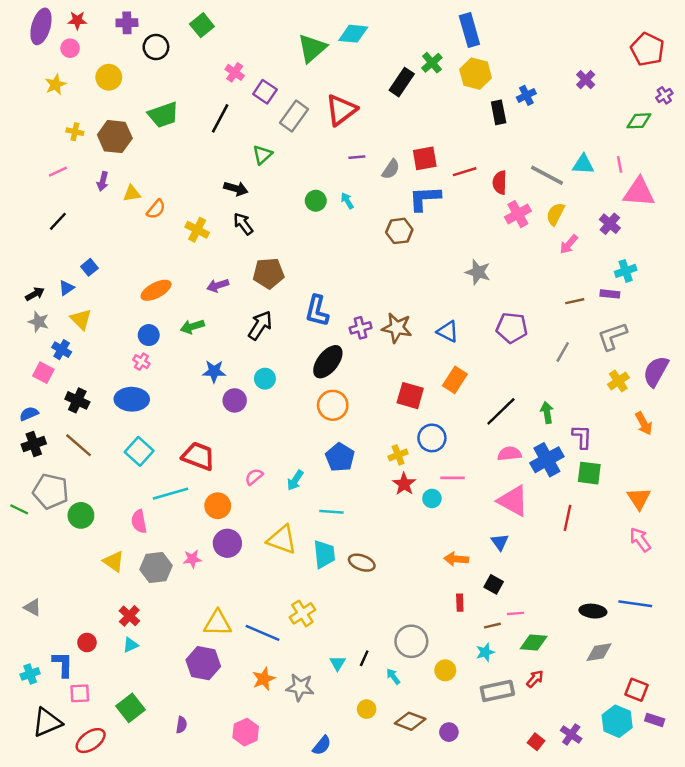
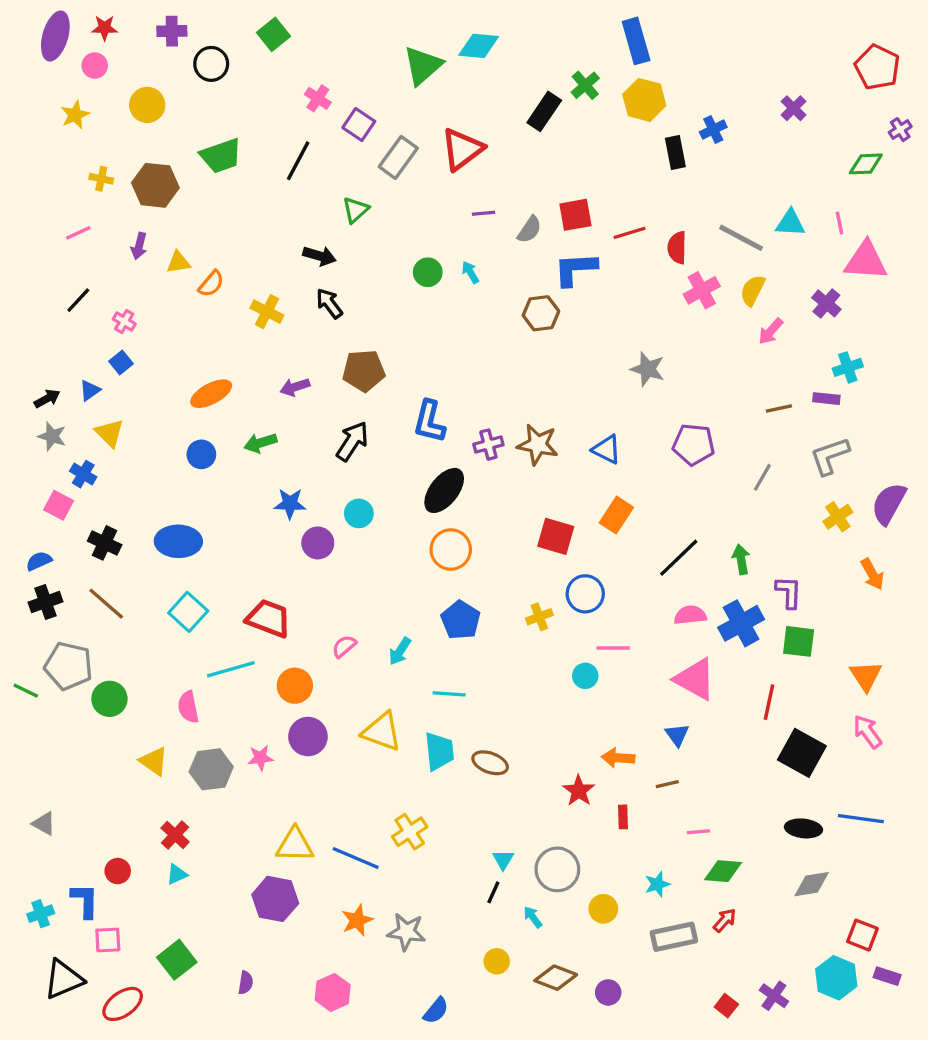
pink cross: (141, 362) -> (124, 321), moved
red star: (404, 484) -> (579, 791), moved
black square: (494, 584) -> (802, 753), moved, size x1.8
brown line: (492, 626) -> (667, 784), moved
cyan triangle: (338, 663) -> (503, 860), moved

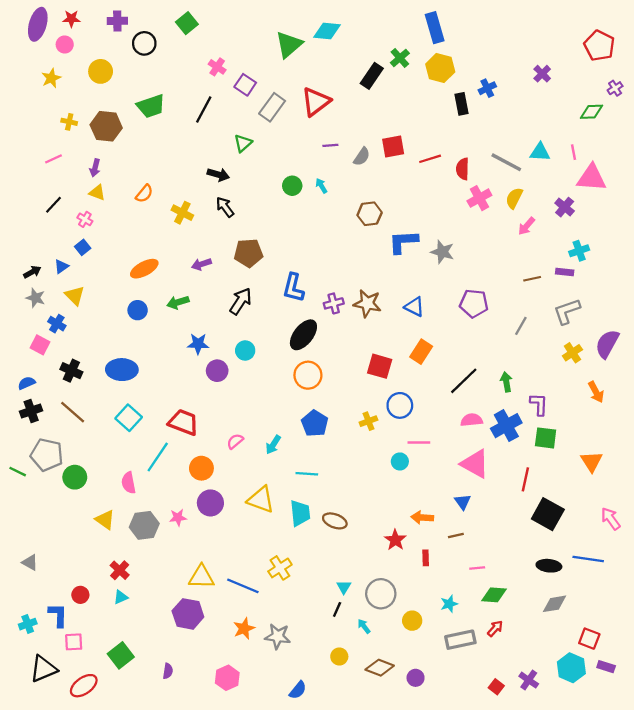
yellow triangle: (178, 262) -> (97, 192), moved, turned 30
blue L-shape: (575, 269) -> (403, 242), moved
cyan line: (231, 669) -> (158, 457), turned -40
pink arrow: (867, 732) -> (611, 519), moved

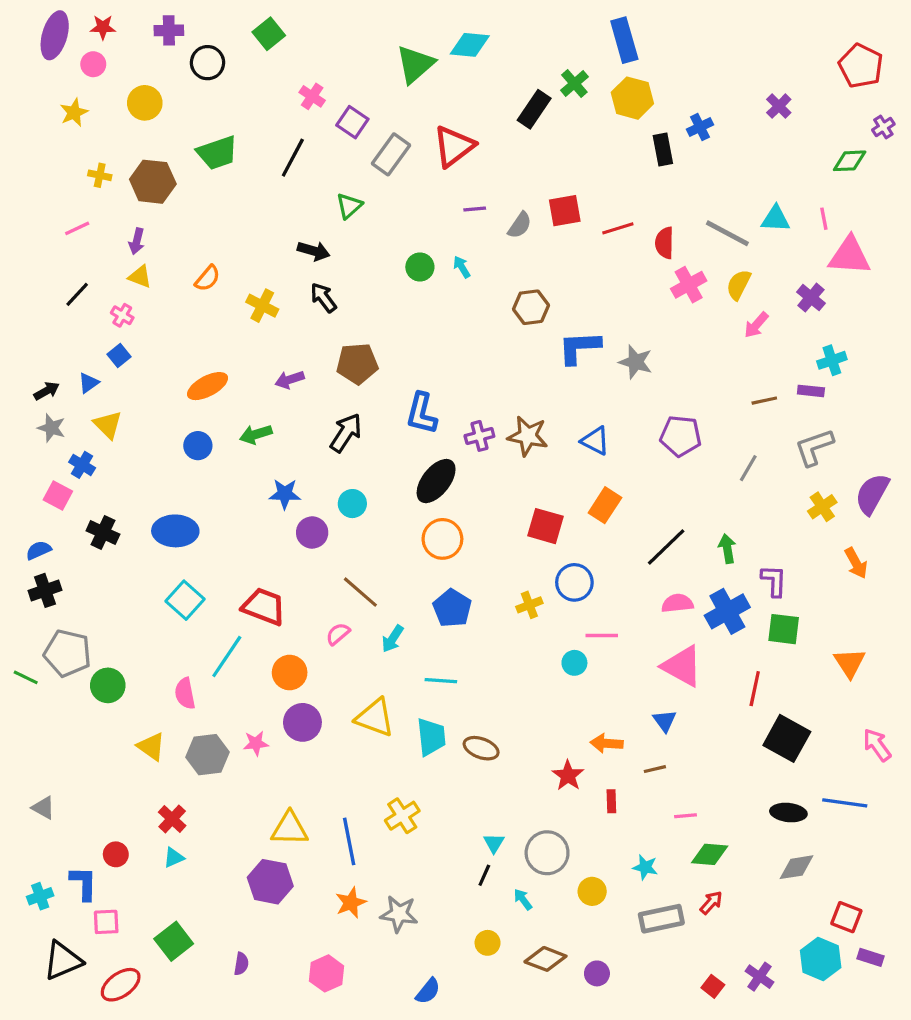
brown line: (73, 412) -> (360, 592), moved
blue line: (243, 586) -> (349, 841), turned 56
cyan star: (449, 604) -> (645, 867), turned 30

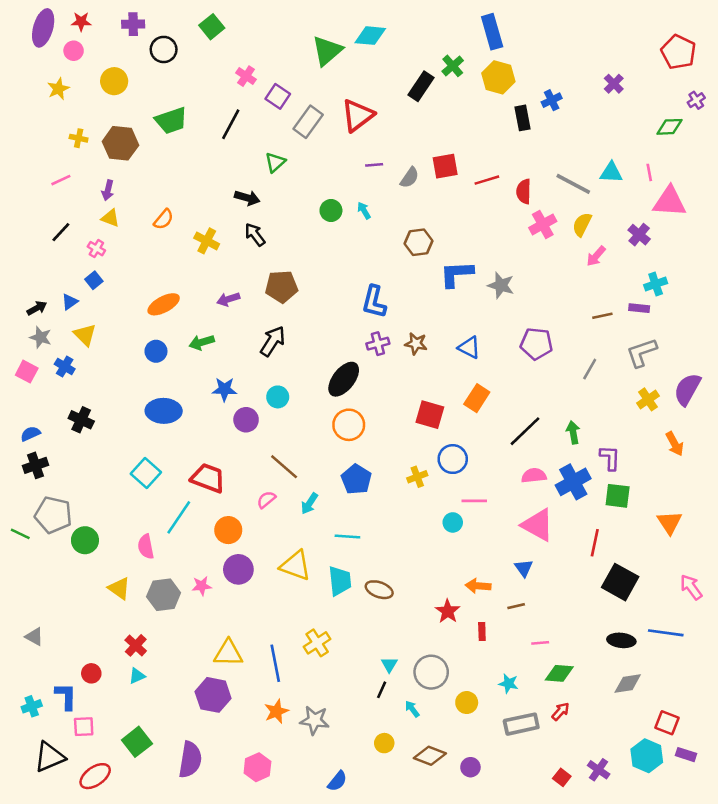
blue L-shape: (422, 413) -> (374, 302), moved
brown star: (528, 436) -> (416, 344), size x0.7
pink square: (58, 496) -> (27, 372), moved
blue ellipse: (175, 531) -> (164, 411), moved
purple semicircle: (241, 964) -> (190, 760), size x2.0

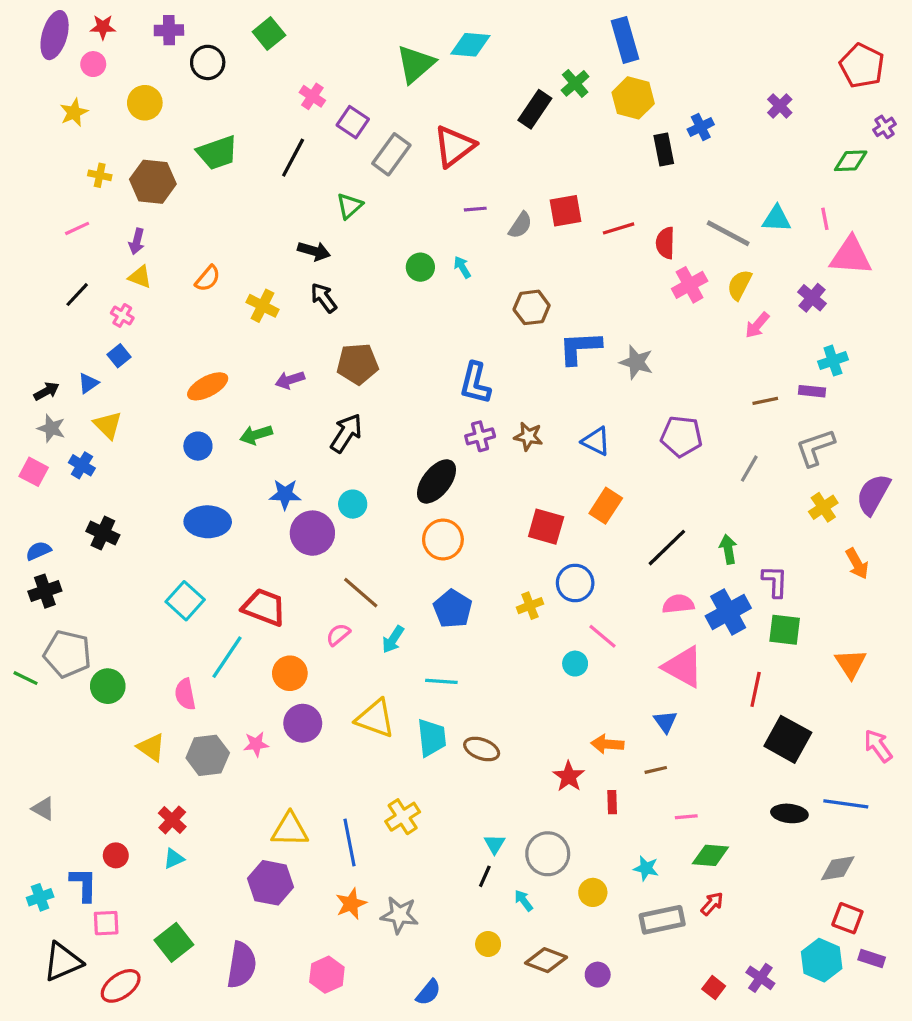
purple circle: (246, 420) -> (312, 533), size x1.4
pink line: (474, 501) -> (602, 636), turned 40
gray diamond: (628, 684) -> (838, 868), moved

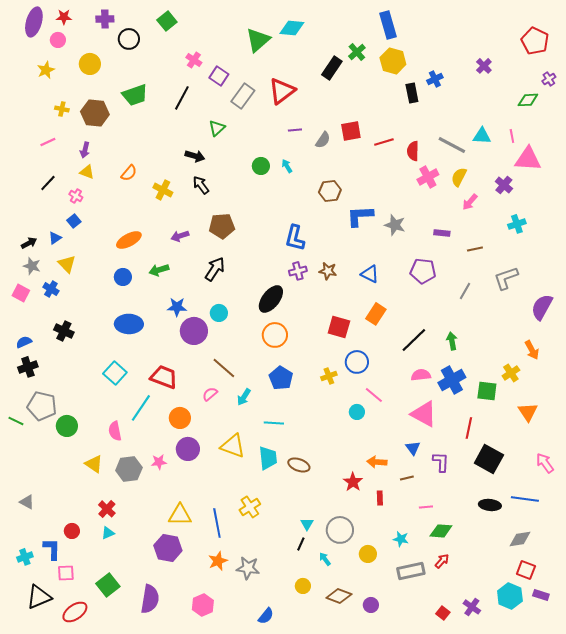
purple rectangle: (812, 391) -> (442, 233), moved
yellow cross: (823, 507) -> (511, 373), moved
purple L-shape: (775, 581) -> (441, 462), moved

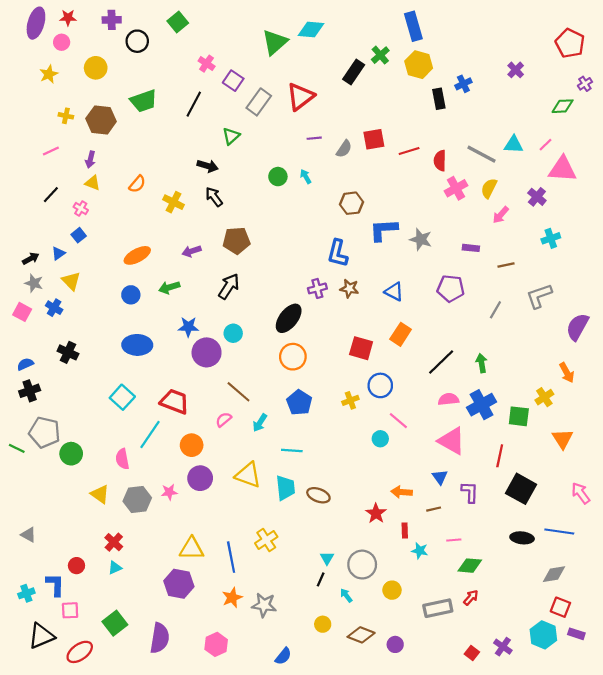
pink line: (512, 136) -> (545, 145), turned 56
blue L-shape: (295, 238) -> (338, 253), moved
cyan star: (401, 539) -> (420, 551), moved

